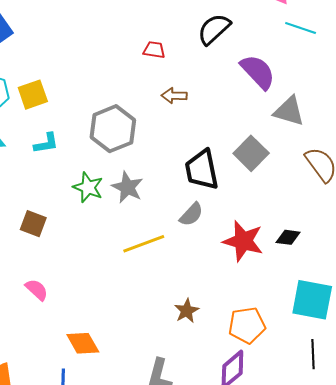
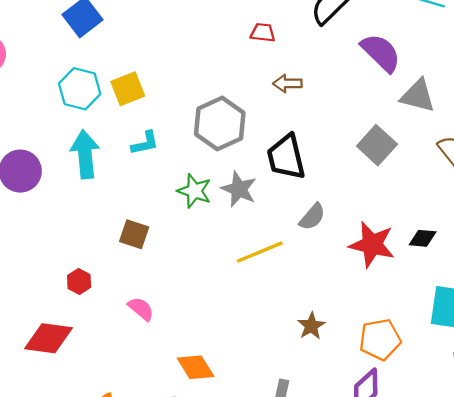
black trapezoid: (202, 170) -> (286, 157), moved

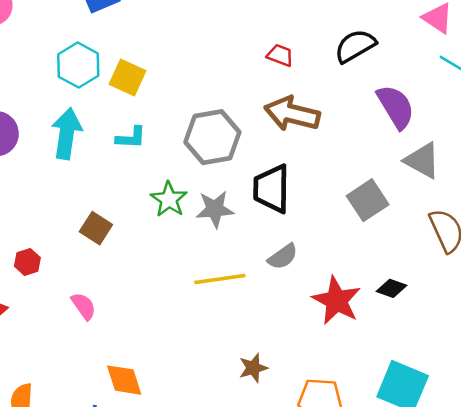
brown arrow: (287, 83) -> (292, 114), size x1.8
yellow square: (128, 89) -> (128, 77), turned 32
gray star: (239, 189) -> (215, 209), turned 30
black diamond: (423, 238) -> (391, 288), moved

